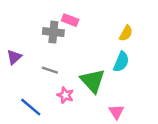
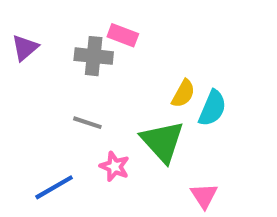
yellow semicircle: (126, 33) -> (183, 94), moved
purple triangle: (14, 57) -> (25, 48), moved
blue line: (31, 107) -> (54, 187), turned -70

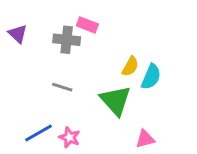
purple triangle: (25, 48) -> (18, 34), turned -36
pink star: (114, 166) -> (70, 137), moved
pink triangle: (204, 196) -> (145, 139), turned 48

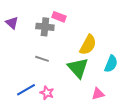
yellow semicircle: (130, 66) -> (88, 45), size x1.5
cyan semicircle: (151, 77) -> (111, 64), moved

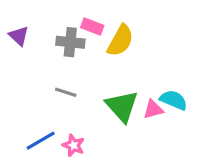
yellow semicircle: (88, 45) -> (120, 41), moved
cyan semicircle: (111, 64) -> (174, 100), turned -90
pink triangle: (98, 94) -> (153, 109), moved

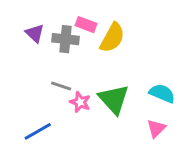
purple triangle: (19, 36) -> (35, 33), moved
pink triangle: (153, 109) -> (156, 128), moved, turned -30
pink star: (73, 145) -> (80, 102), moved

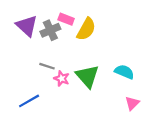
purple triangle: (35, 33) -> (27, 26), size x1.5
gray cross: (66, 39) -> (50, 30), turned -30
pink triangle: (156, 128) -> (132, 103), moved

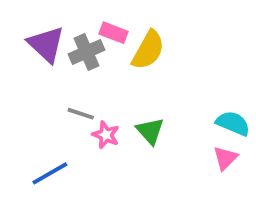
cyan semicircle: (124, 72) -> (233, 123), moved
green triangle: (87, 76) -> (150, 131), size x0.7
pink triangle: (132, 103) -> (225, 158), moved

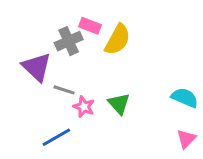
purple triangle: (46, 44) -> (37, 67), moved
pink triangle: (225, 158) -> (186, 139), moved
blue line: (50, 173) -> (56, 137), moved

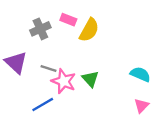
gray cross: (69, 41) -> (40, 29), moved
purple triangle: (37, 67) -> (16, 63), moved
pink star: (84, 107) -> (64, 81), size x1.5

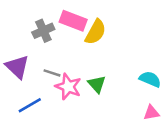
pink rectangle: (68, 20) -> (73, 21), size x1.5
blue line: (43, 104) -> (30, 105), moved
pink triangle: (141, 106) -> (151, 113), turned 35

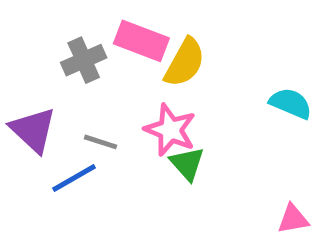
cyan semicircle: (150, 79) -> (291, 103), moved
pink star: (68, 87) -> (170, 130), moved
blue line: (30, 105) -> (74, 178), moved

